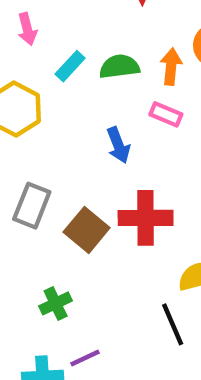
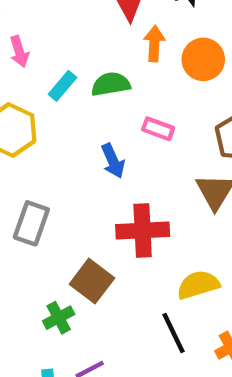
orange arrow: (171, 67) -> (154, 44), moved
brown square: (87, 230) -> (92, 281), moved

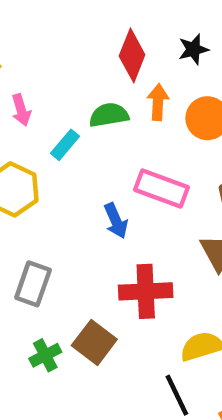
green semicircle: (111, 84) -> (109, 115), moved
pink rectangle: (158, 129) -> (162, 188), size x1.6
green cross: (59, 318) -> (45, 355), moved

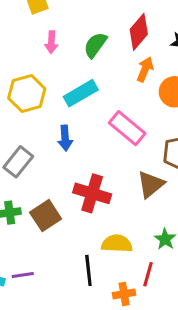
green semicircle: (109, 115) -> (95, 45), moved, turned -64
cyan rectangle: (65, 145) -> (81, 93), moved, size x1.5
blue arrow: (116, 221) -> (65, 138), moved

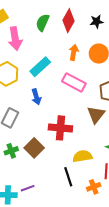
pink arrow: (51, 42) -> (15, 39), size x1.6
green semicircle: (95, 45) -> (43, 23), moved
orange arrow: (145, 69) -> (74, 52), moved

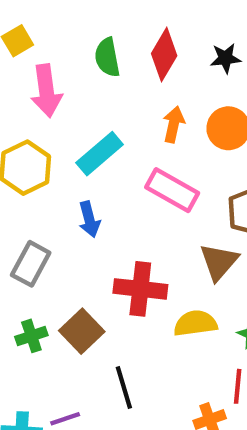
green semicircle: (43, 23) -> (107, 57), turned -36
yellow semicircle: (82, 156) -> (195, 323), moved
black line: (68, 177) -> (124, 388), moved

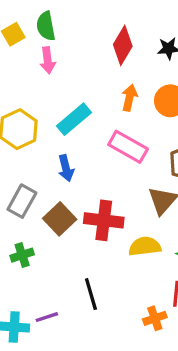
green semicircle: (107, 57) -> (46, 26), moved
pink arrow: (46, 91) -> (48, 60), moved, size x0.7
brown square: (82, 331) -> (60, 219), moved

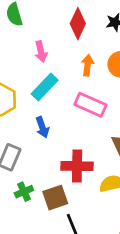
pink arrow: (48, 60) -> (41, 52), moved
brown square: (60, 219) -> (55, 198), moved, turned 30
green cross: (22, 255) -> (24, 192), moved

